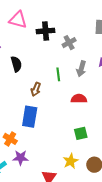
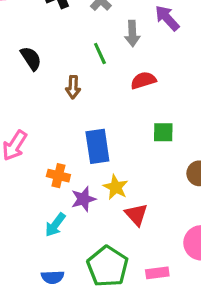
blue rectangle: (30, 117) -> (97, 146), moved
green square: (81, 133) -> (163, 132), turned 32
yellow star: (71, 161) -> (116, 187), moved

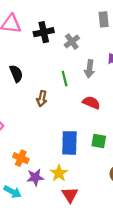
red semicircle: (143, 80) -> (91, 103), turned 30
blue rectangle: (97, 146) -> (69, 143), moved
cyan arrow: (55, 225) -> (12, 192), turned -108

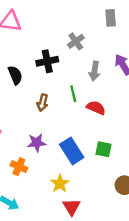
black cross: (44, 32) -> (47, 61), moved
green line: (65, 79) -> (73, 94), moved
blue rectangle: (69, 143) -> (72, 151), turned -35
purple star: (35, 177) -> (37, 143), moved

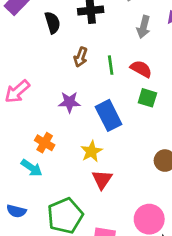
green line: (73, 94) -> (111, 65), moved
green square: (103, 149) -> (147, 98), moved
orange cross: (19, 167) -> (45, 143), moved

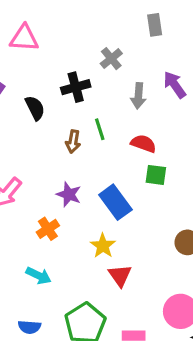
green line: (111, 65) -> (100, 129), moved
purple star: (69, 102) -> (69, 194), turned 30
orange cross: (45, 143) -> (48, 229), moved, turned 36

